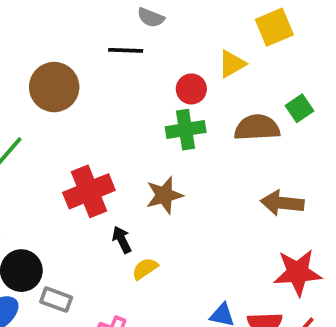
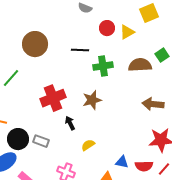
black line: (126, 50) -> (80, 50), moved
red circle: (191, 89) -> (107, 28), moved
yellow semicircle: (145, 269) -> (88, 145), moved
gray rectangle: (56, 300) -> (41, 141), moved

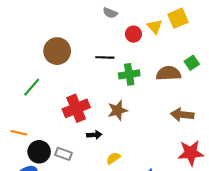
yellow triangle: (127, 32) -> (155, 27), moved, turned -42
black arrow: (70, 123) -> (94, 135), turned 112

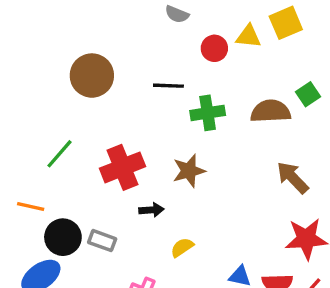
yellow triangle: (155, 27) -> (248, 36), turned -42
green line: (32, 87) -> (60, 154), moved
brown arrow: (182, 115) -> (293, 178), turned 40

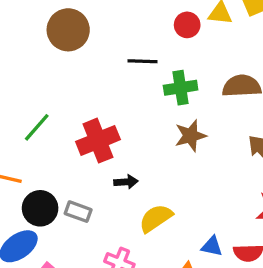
brown circle: (92, 76) -> (68, 30), moved
brown star: (189, 171) -> (190, 136), moved
yellow semicircle: (182, 247) -> (156, 218), size x1.5

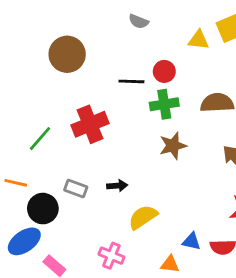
red circle: (187, 25) -> (164, 71), moved
red cross: (98, 141) -> (90, 124), moved
gray rectangle: (78, 212) -> (76, 189), moved

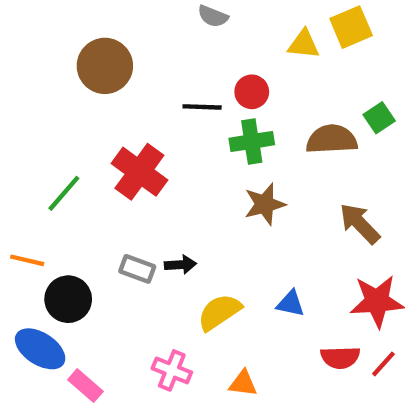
red cross: (90, 124) -> (139, 172), turned -32
gray rectangle: (76, 189) -> (137, 269), moved
blue ellipse: (24, 241) -> (40, 349), turned 68
blue triangle: (191, 241) -> (291, 303), moved
orange triangle: (170, 264) -> (243, 383), moved

